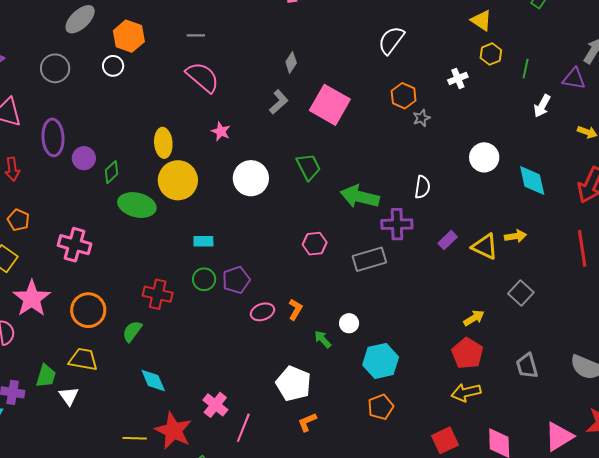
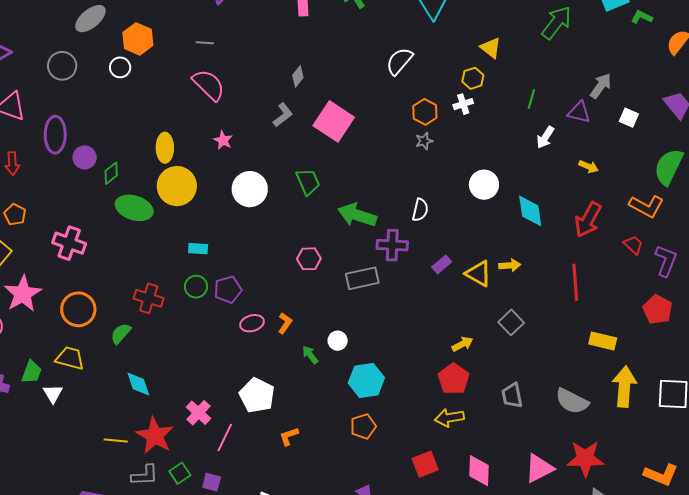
yellow hexagon: (491, 54) -> (473, 78), moved
orange hexagon: (404, 96) -> (425, 112), moved
white pentagon: (293, 384) -> (257, 395), moved

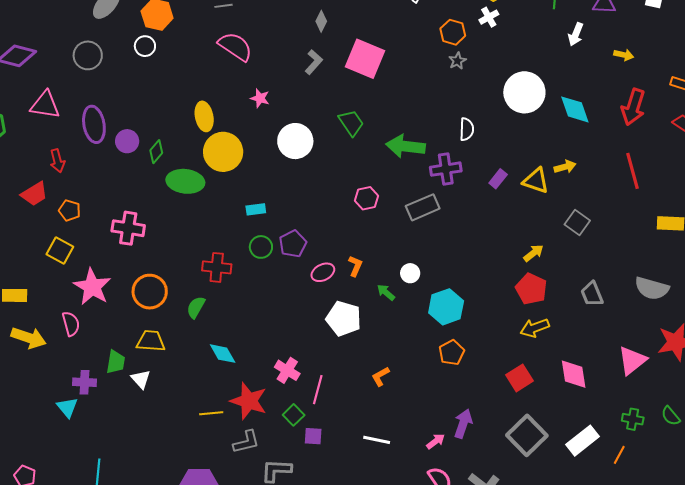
white circle: (484, 185) -> (524, 92), size x1.4
white pentagon: (257, 395) -> (344, 319), moved
green square: (180, 473) -> (294, 415), moved

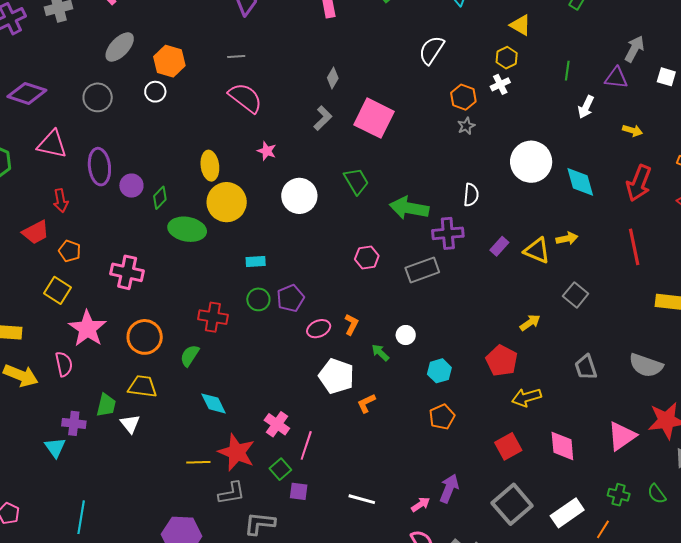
red pentagon: (531, 289) -> (502, 361), moved
cyan hexagon: (446, 307) -> (439, 371), size x0.7
orange L-shape: (380, 376) -> (366, 403), moved

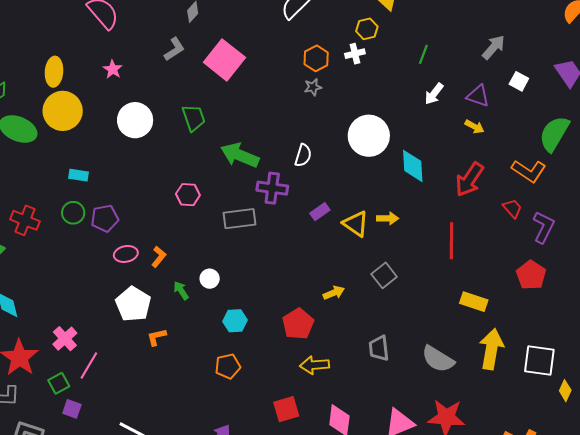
purple triangle: (616, 78) -> (478, 96), moved

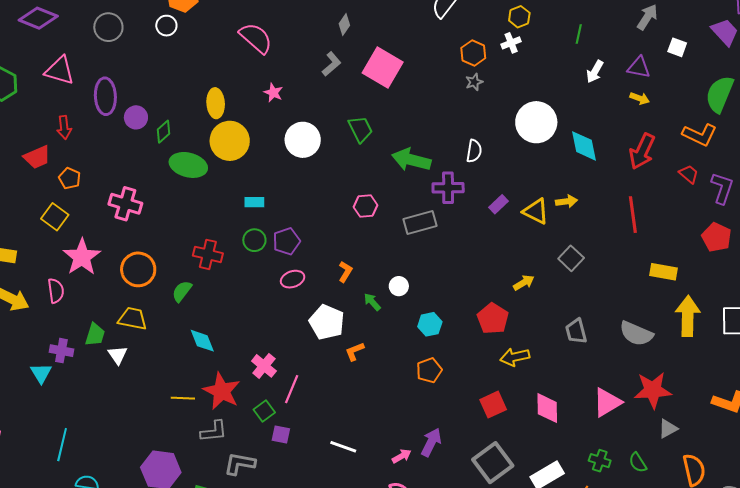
pink ellipse: (126, 254) -> (293, 279), moved

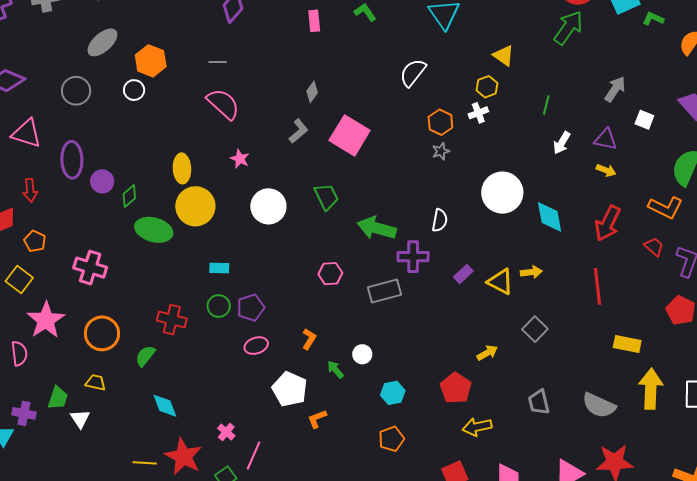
yellow trapezoid: (133, 319) -> (96, 383), size x0.7
pink cross: (264, 366) -> (226, 432), size x0.7

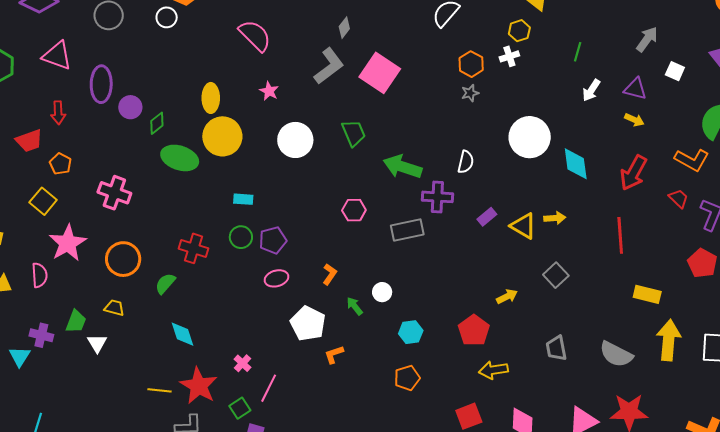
gray L-shape: (299, 131) -> (329, 66), size x1.5

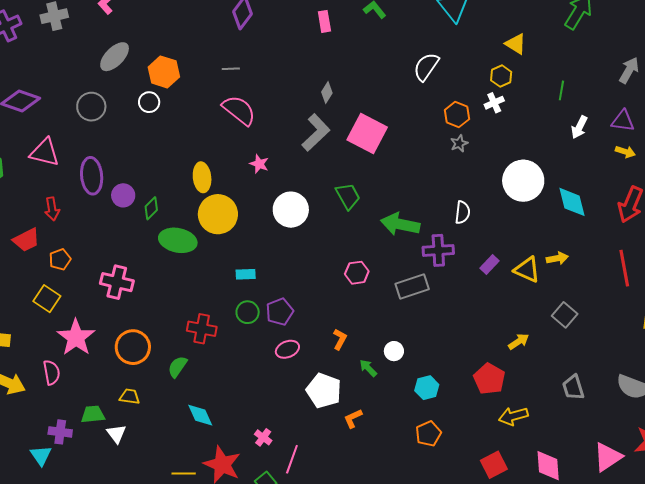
orange pentagon: (60, 164) -> (60, 259), turned 30
green trapezoid: (76, 321) -> (93, 414), turned -110

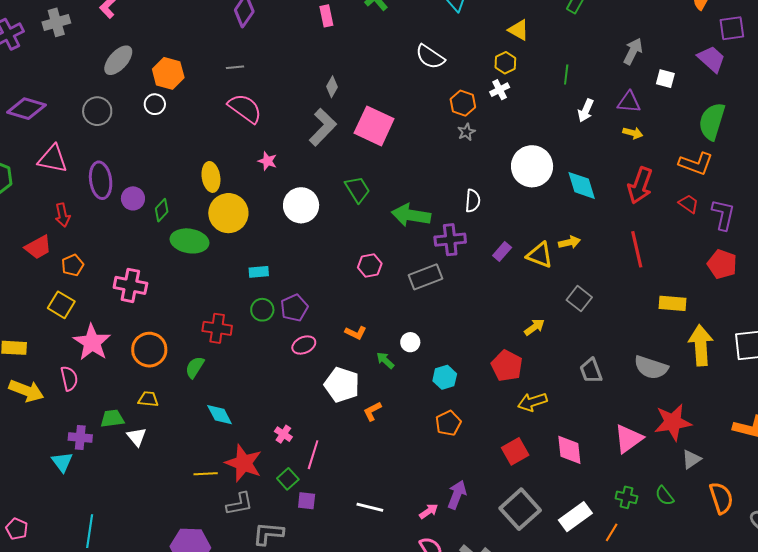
white semicircle: (426, 67) -> (430, 57), turned -88
orange L-shape: (340, 339) -> (356, 333), turned 90

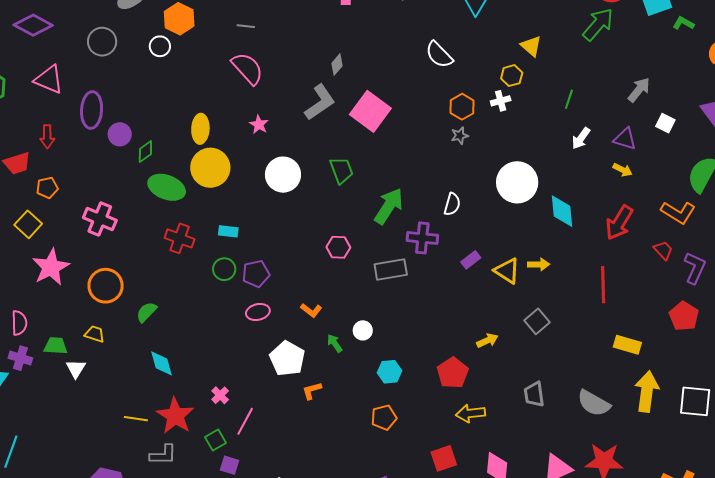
green arrow: (411, 215) -> (389, 206), turned 102
red cross: (217, 328) -> (180, 238), moved
pink semicircle: (69, 378) -> (19, 323), moved

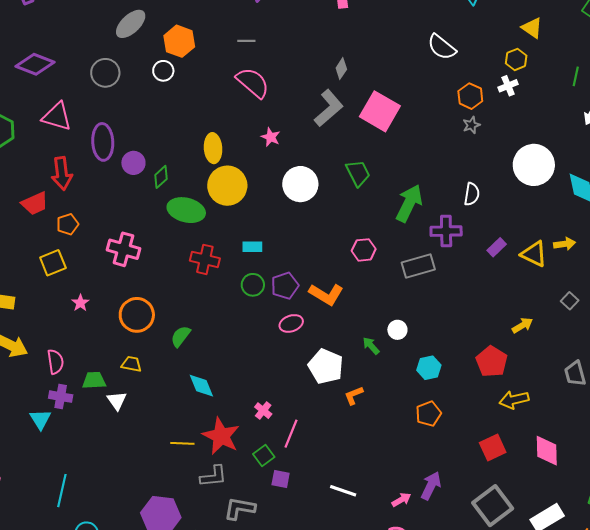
red arrow: (47, 137) -> (62, 173), size x1.4
yellow square: (28, 224) -> (53, 263), turned 32
pink star: (51, 267) -> (80, 303), size x0.5
orange L-shape: (311, 310) -> (326, 294), moved, size x1.6
gray square: (537, 321) -> (570, 301), size x0.7

